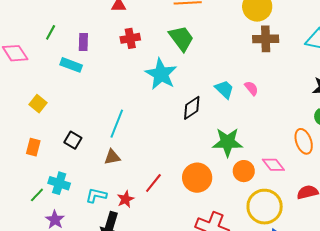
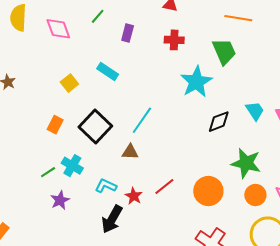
cyan rectangle: (71, 65) -> (108, 72), moved
black square: (73, 140) -> (95, 126), size x1.8
red star: (126, 199) -> (134, 196), turned -30

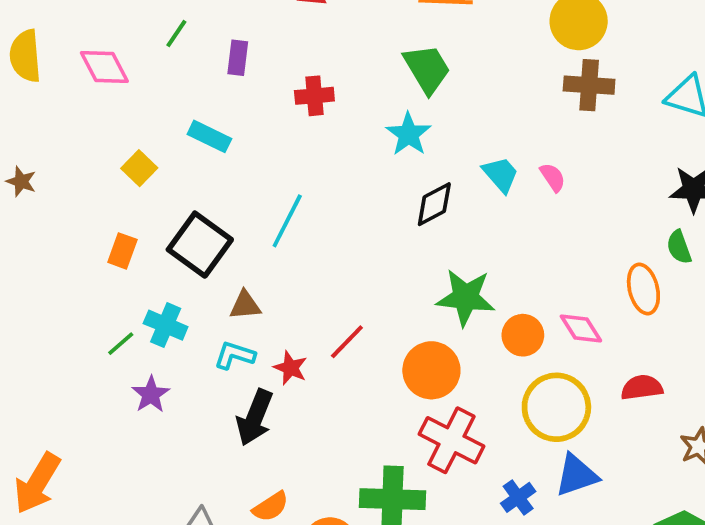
red cross: (174, 40) -> (314, 96), moved
cyan star: (196, 82) -> (408, 134), moved, size x0.7
brown triangle: (130, 152) -> (245, 305), moved
green star: (246, 163) -> (466, 297), moved
orange circle: (208, 191) -> (431, 370), moved

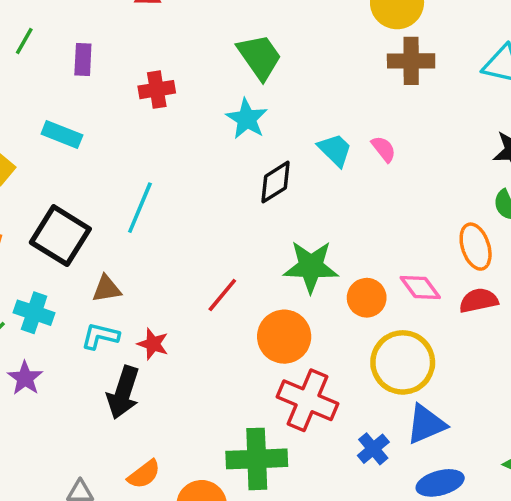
red line: (347, 342) -> (222, 295), moved
red semicircle: (642, 388) -> (479, 300), moved

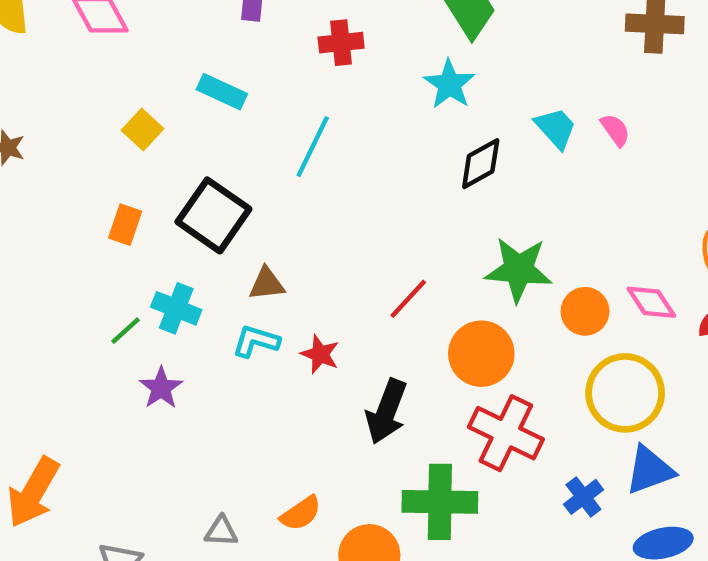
cyan line: (140, 208) -> (313, 147), moved
black arrow: (123, 392) -> (387, 411), moved

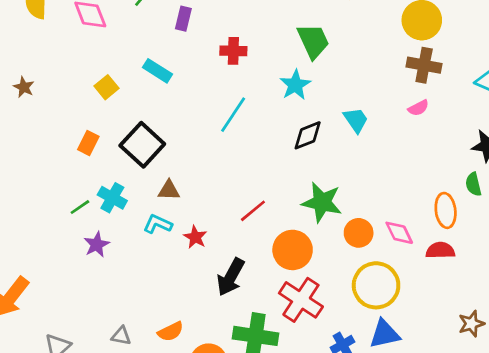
pink semicircle: (615, 130) -> (418, 108), moved, turned 90
cyan line: (313, 147) -> (233, 115), moved

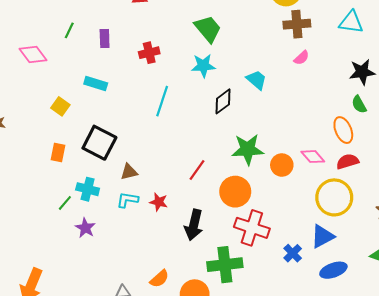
cyan star: (295, 85) -> (203, 66), turned -30
yellow circle: (376, 285) -> (334, 197), moved

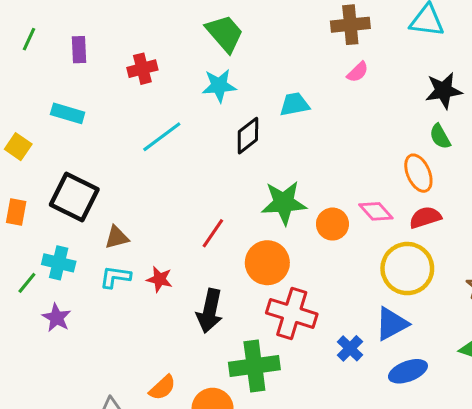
cyan trapezoid: (256, 80) -> (295, 104), turned -50
cyan line: (162, 101) -> (162, 137), turned 36

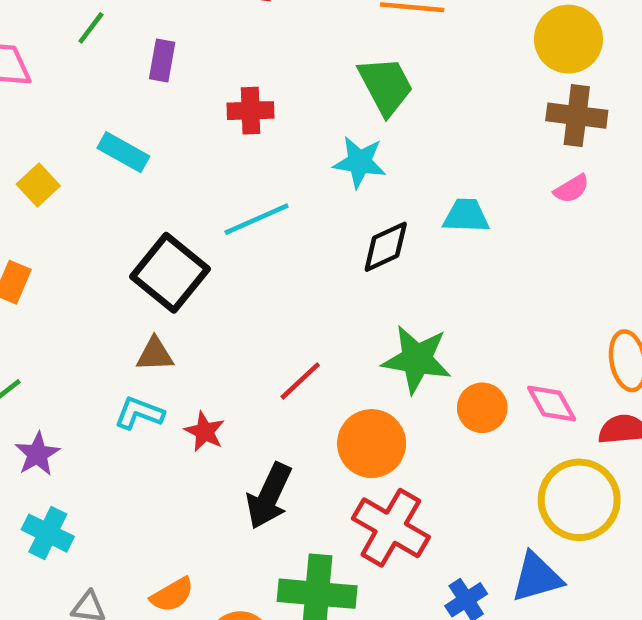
black square: (74, 197) -> (170, 273), moved
cyan cross: (59, 263) -> (48, 533), moved

